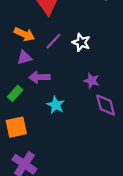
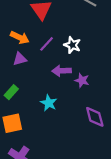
purple arrow: (39, 77) -> (62, 71), moved
purple diamond: (106, 105) -> (95, 117), moved

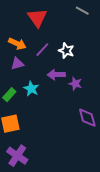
cyan star: (49, 103) -> (31, 89), moved

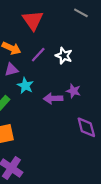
purple arrow: (56, 75) -> (53, 98), moved
cyan star: (31, 89) -> (25, 86), moved

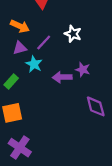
purple line: (38, 55) -> (44, 42), moved

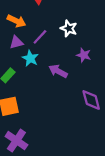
purple star: (83, 70) -> (84, 55), moved
purple arrow: (62, 77) -> (58, 71), turned 30

